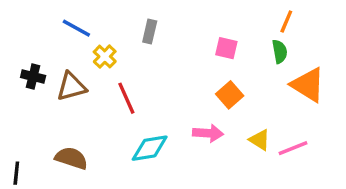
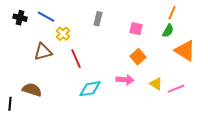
gray rectangle: (150, 32) -> (98, 19), moved
green semicircle: (280, 52) -> (168, 31), turned 40
black cross: (33, 77) -> (20, 18), moved
brown semicircle: (71, 158) -> (32, 90), moved

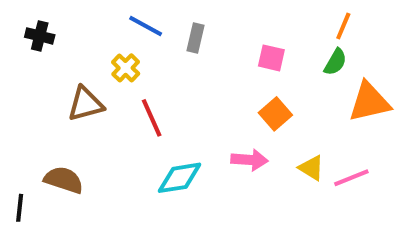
blue line: (46, 17) -> (146, 26), moved
orange triangle: (185, 51) -> (369, 102), turned -45

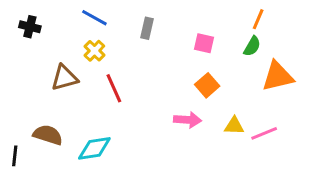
blue line: (146, 26) -> (94, 18), moved
yellow triangle: (311, 168) -> (234, 126), turned -30
cyan diamond: (180, 178) -> (94, 148), moved

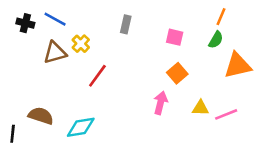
blue line: (94, 18) -> (55, 19), moved
brown triangle: (64, 78) -> (55, 53), moved
red line: (114, 88) -> (97, 76), turned 60
pink arrow: (188, 120) -> (161, 103), turned -80

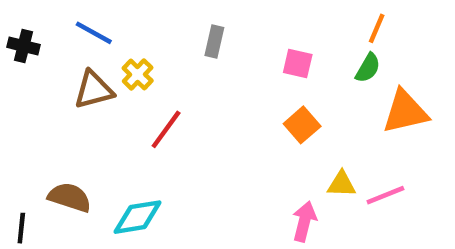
black cross: (25, 23) -> (24, 46), moved
pink arrow: (161, 103) -> (304, 221), moved

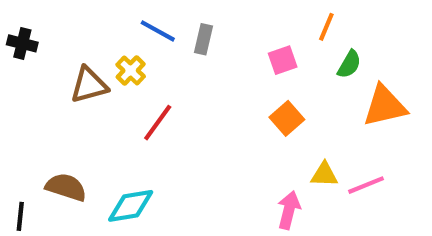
orange line: (377, 28) -> (326, 27), moved
blue line: (94, 33) -> (158, 31), moved
pink square: (298, 64) -> (283, 60), turned -32

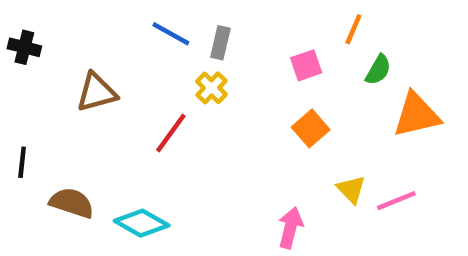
yellow cross: (131, 71) -> (211, 88), moved
yellow triangle: (324, 175) -> (351, 189), turned 44
cyan diamond: (131, 206) -> (142, 223), turned 39
pink arrow: (289, 210) -> (290, 228), moved
black line: (20, 216) -> (22, 162), moved

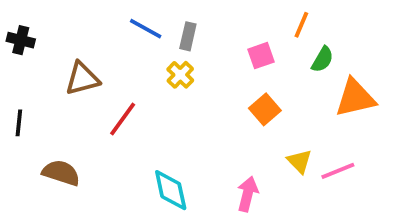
red line: (171, 133) -> (123, 119), moved
black line: (22, 162) -> (19, 123), moved
cyan diamond: (142, 223) -> (171, 190), moved, turned 48

